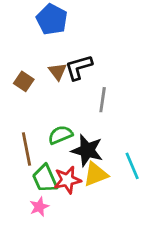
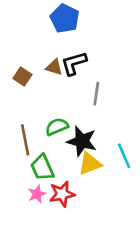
blue pentagon: (52, 19) -> (65, 18), moved
brown triangle: (58, 72) -> (54, 67), turned -36
red star: (67, 180) -> (62, 194), moved

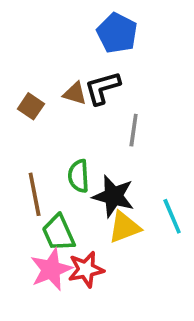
blue pentagon: (65, 18) -> (117, 33), moved
green semicircle: (57, 127) -> (79, 176), turned -70
pink star: (37, 194) -> (51, 269), size x1.6

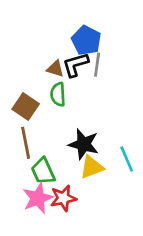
blue pentagon: (117, 33) -> (86, 40), moved
brown square: (31, 106) -> (26, 106), moved, size x1.4
gray line: (134, 130) -> (97, 65), moved
green semicircle: (79, 176) -> (58, 94), moved

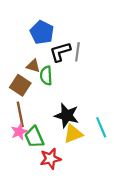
blue pentagon: (86, 40) -> (42, 32), moved
brown triangle: (55, 69) -> (33, 66), moved
pink star: (38, 198) -> (19, 132), moved, size x0.7

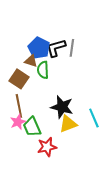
blue pentagon: (42, 32) -> (39, 48), moved

